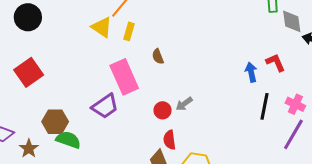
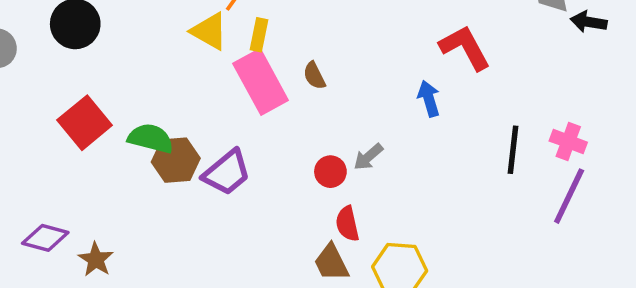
red L-shape: (276, 63) -> (465, 48), moved, size x1.4
blue arrow: (251, 72) -> (429, 99), moved
pink rectangle: (124, 77) -> (261, 82), moved
brown hexagon: (55, 122) -> (176, 160), moved
green semicircle: (68, 140) -> (151, 138), moved

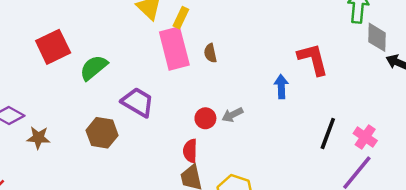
green semicircle: (151, 138) -> (94, 68), turned -68
brown hexagon: (176, 160) -> (102, 133), moved
purple trapezoid: (227, 173) -> (138, 102), turned -124
red semicircle: (347, 224) -> (190, 151), moved
brown star: (96, 259) -> (38, 138), turned 30

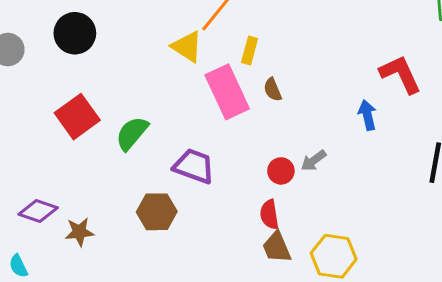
yellow rectangle: (181, 18) -> (250, 50), moved

